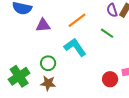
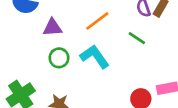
green circle: (48, 63) -> (59, 58), moved

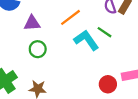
cyan L-shape: (95, 57) -> (86, 40), moved

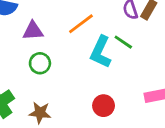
cyan L-shape: (86, 40) -> (101, 52), turned -120
red circle: (108, 84) -> (104, 106), moved

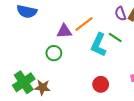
purple triangle: (33, 31) -> (64, 31), moved
brown star: (40, 113) -> (42, 87), moved

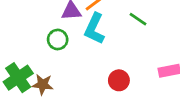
cyan L-shape: (99, 45) -> (94, 29), moved

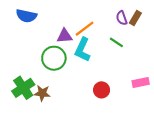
green circle: (58, 40) -> (54, 58), size x1.5

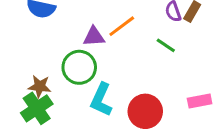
cyan L-shape: (82, 50) -> (101, 100), moved
red circle: (102, 90) -> (145, 111), size x1.5
brown star: (42, 93) -> (40, 86), moved

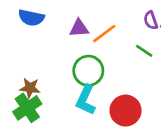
purple triangle: (94, 36) -> (79, 28), moved
green circle: (79, 67) -> (88, 71), moved

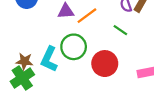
cyan L-shape: (86, 100) -> (49, 59), moved
red circle: (125, 111) -> (105, 64), moved

